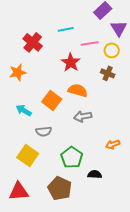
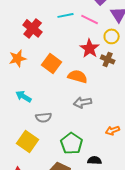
pink line: (90, 43) -> (90, 19), moved, turned 36
red star: (71, 62) -> (90, 48), moved
orange square: (52, 100) -> (52, 63), moved

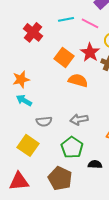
orange star: (18, 58) -> (21, 79), moved
orange square: (52, 63) -> (64, 57), moved
gray arrow: (83, 102) -> (79, 119), moved

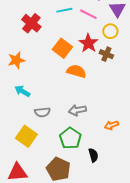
orange star: (21, 79) -> (16, 60), moved
black semicircle: (95, 164) -> (93, 155), turned 72

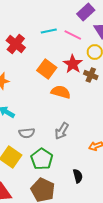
gray arrow: (77, 110) -> (62, 131), turned -48
green pentagon: (70, 138) -> (42, 159), moved

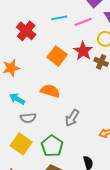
pink line: (73, 35) -> (83, 22), turned -48
orange semicircle: (61, 92) -> (50, 91), moved
gray semicircle: (27, 133) -> (28, 118), moved

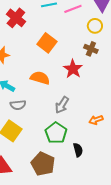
red star: (83, 51) -> (73, 69), moved
green pentagon: (52, 146) -> (56, 133), moved

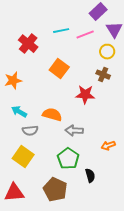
red star: (73, 69) -> (85, 95), turned -30
orange semicircle: (40, 78) -> (52, 115), moved
gray arrow: (62, 105) -> (74, 131), turned 60

